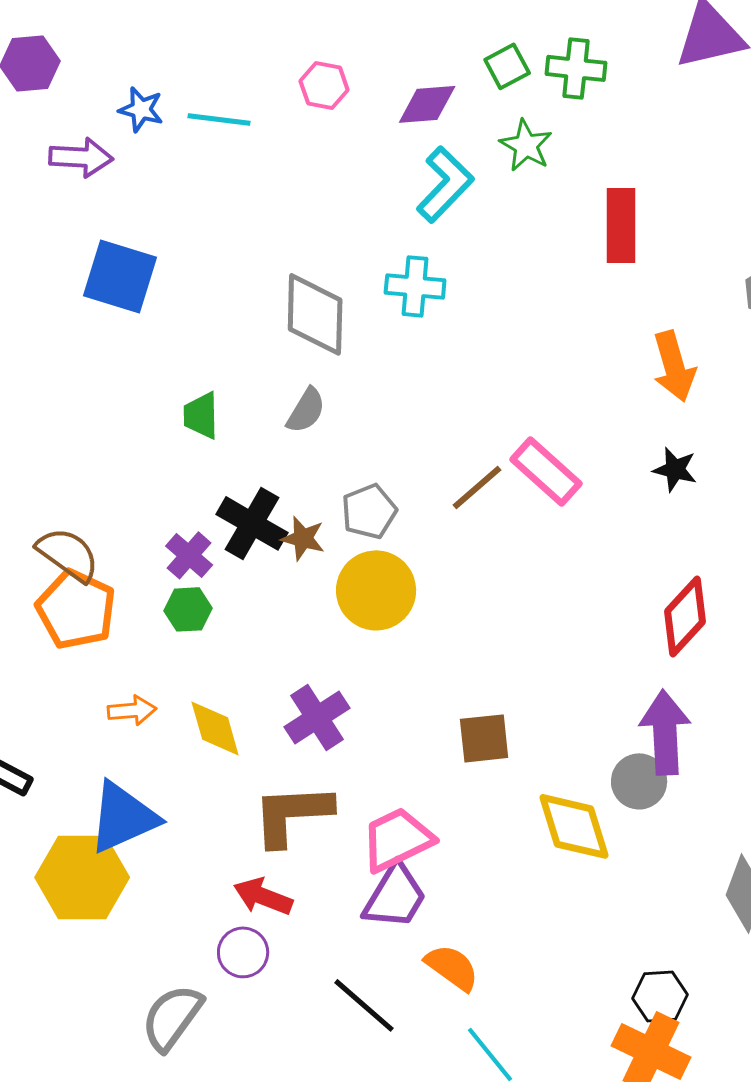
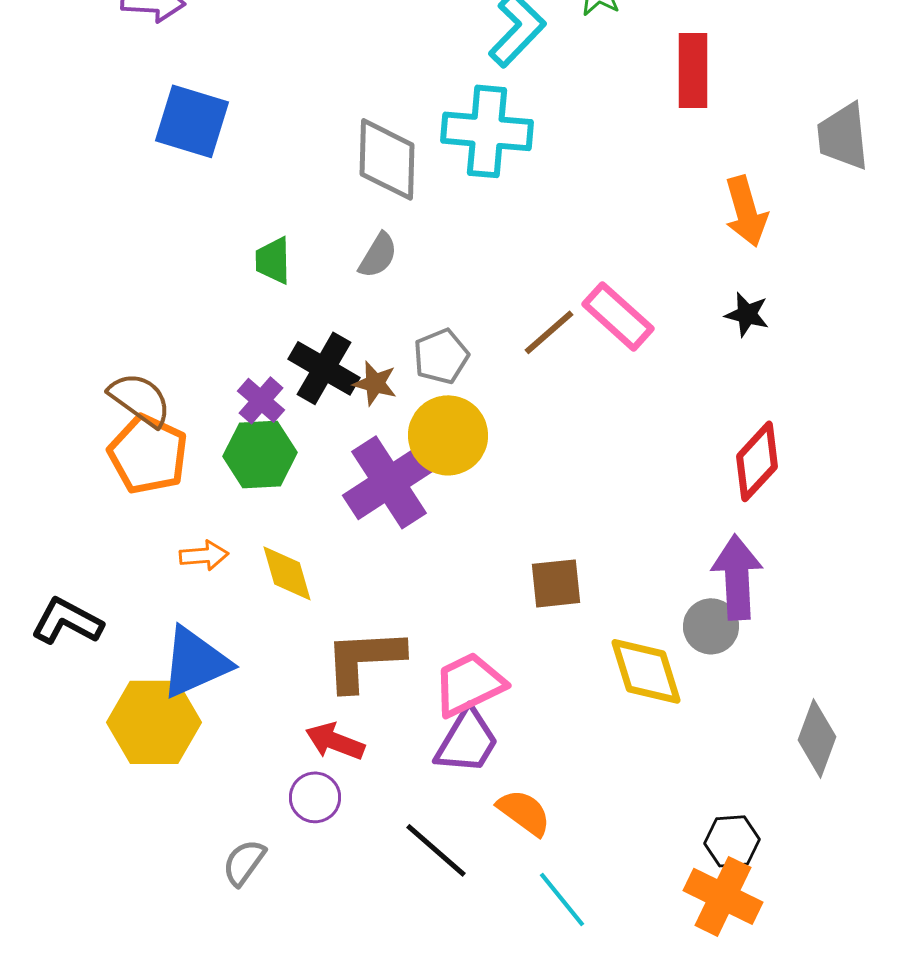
cyan cross: (415, 286) -> (487, 131), size x1.5
green hexagon: (188, 609) -> (260, 454), size x1.5
purple cross: (317, 717) -> (389, 482), moved, size x1.4
gray semicircle: (172, 1017) -> (244, 862), size x0.7

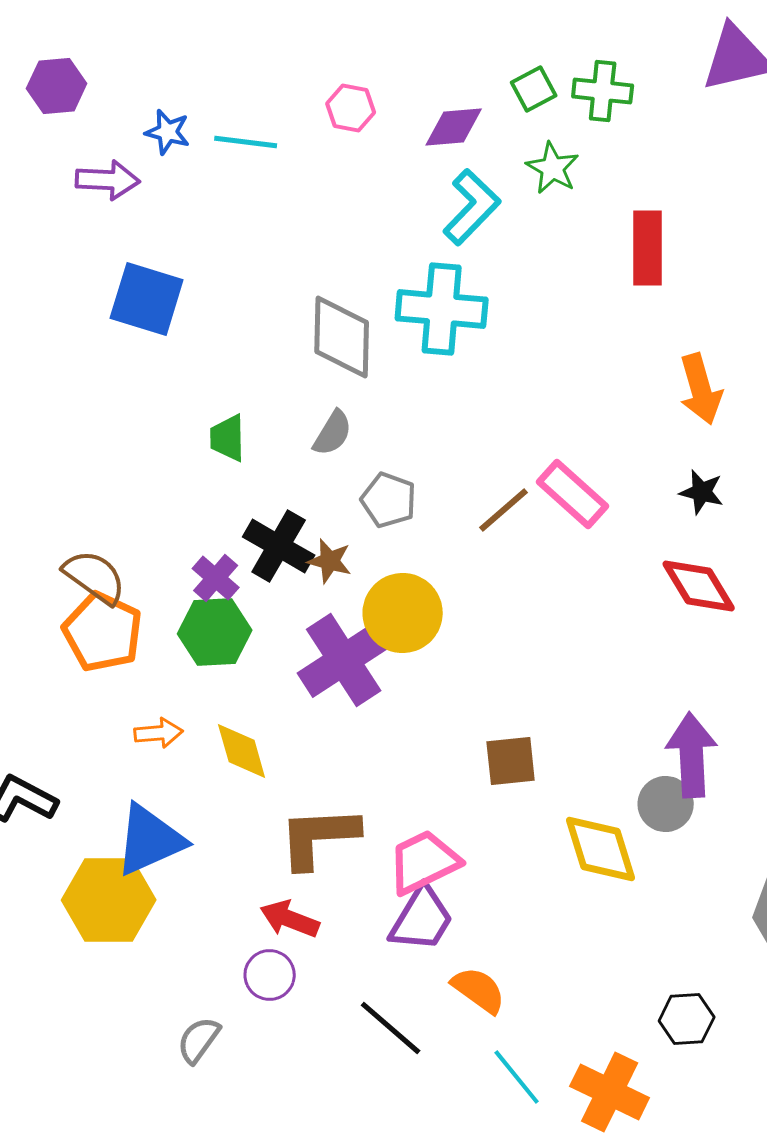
gray pentagon: (441, 356) -> (389, 500), moved, turned -30
red diamond: (757, 461) -> (699, 586), moved, turned -74
orange cross: (723, 896) -> (610, 1092), moved

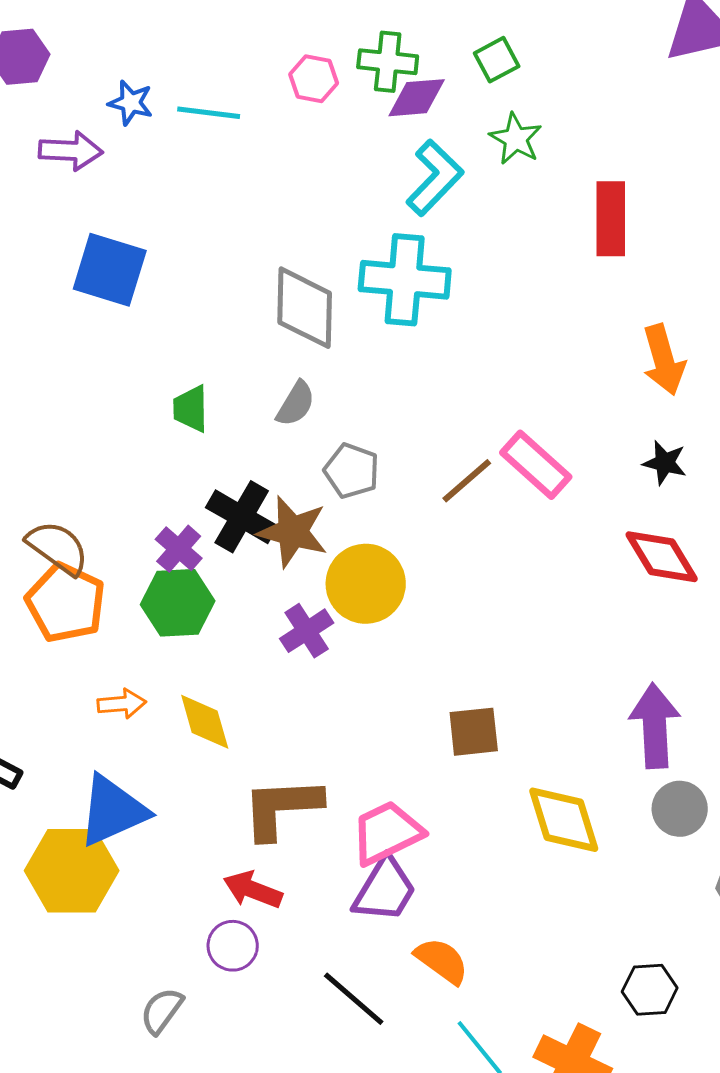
green cross: (603, 91) -> (388, 62), moved
brown star: (330, 561) -> (293, 532), size x1.6
purple cross: (344, 660) -> (307, 631), size x0.6
gray circle: (666, 804) -> (680, 809), moved

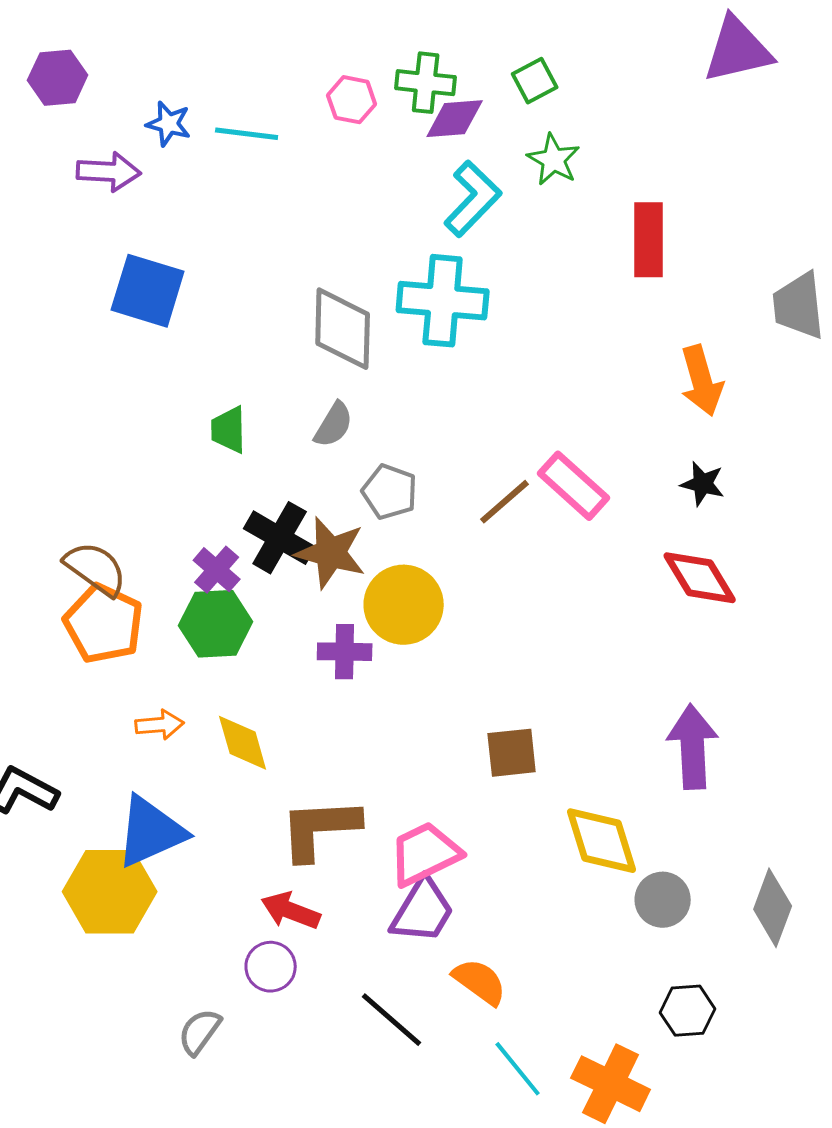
purple cross: (307, 631) -> (345, 652), turned 34
gray circle: (680, 809) -> (663, 900), moved

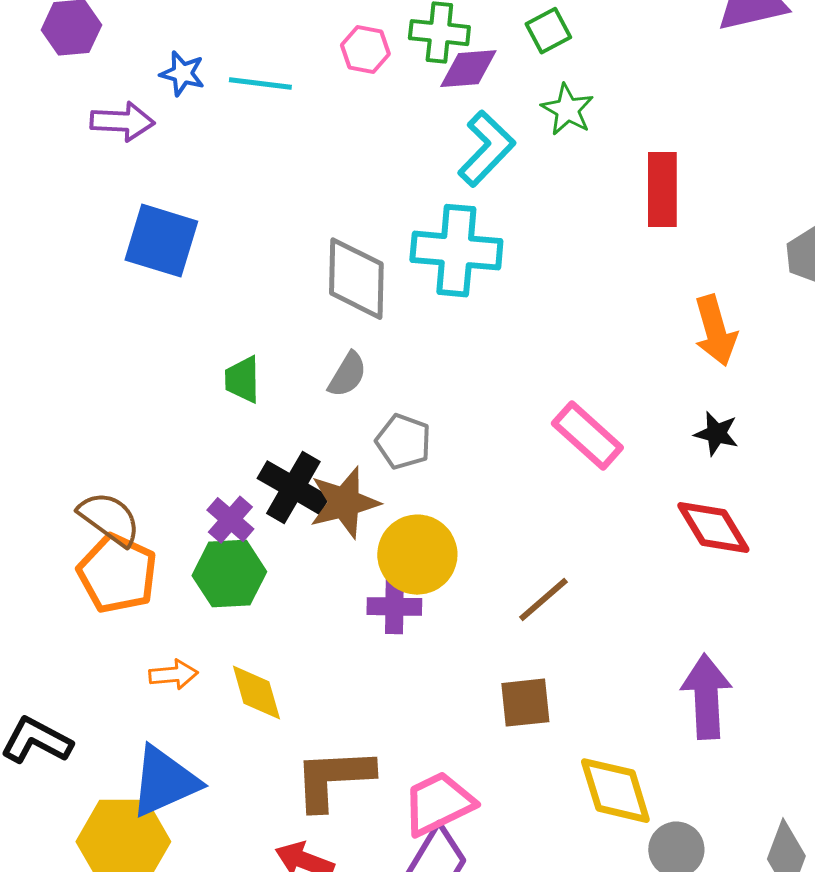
brown line: (505, 502) -> (543, 600), moved
brown star: (331, 553) -> (344, 503), turned -30
purple cross: (345, 652) -> (394, 607), moved

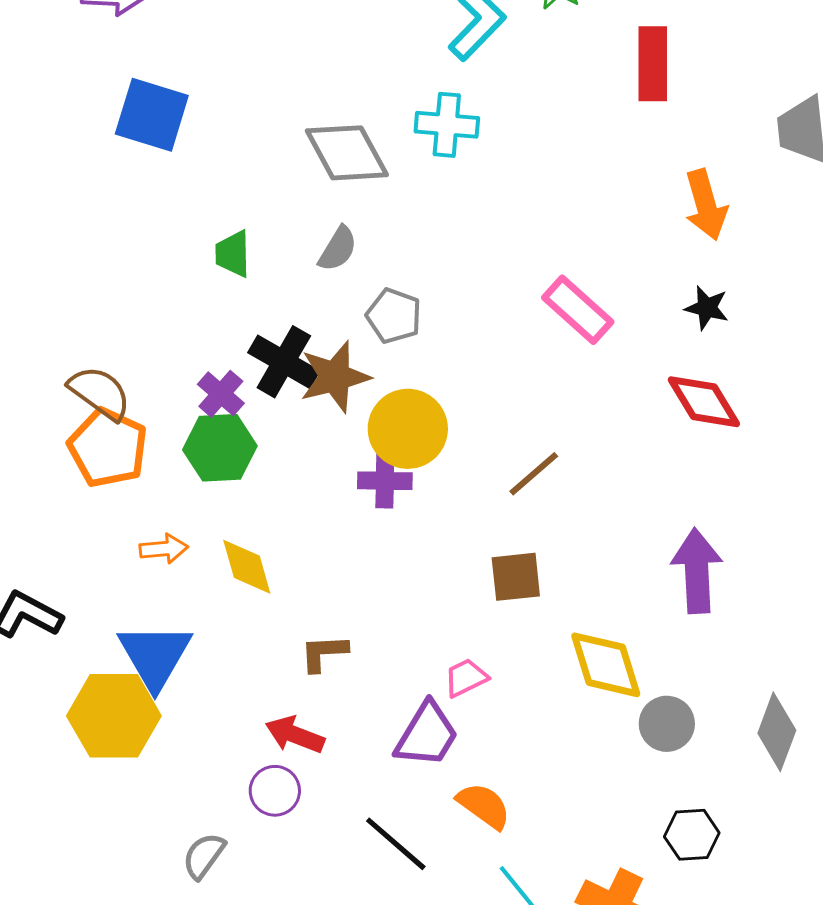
cyan cross: (456, 251) -> (447, 125), size x0.7
gray diamond: (356, 279) -> (347, 153), turned -30
brown L-shape: (333, 779) -> (324, 653), size x0.6
blue triangle: (164, 782) -> (155, 656), turned -36
pink trapezoid: (438, 804) -> (466, 678), moved, size x0.6

